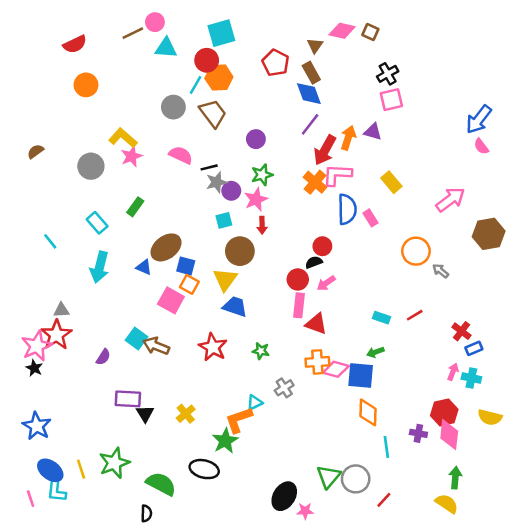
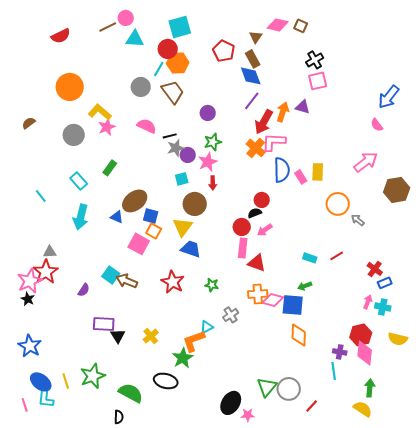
orange circle: (86, 85) -> (70, 87), moved, size x1.4
pink semicircle: (481, 146) -> (377, 125), moved
yellow rectangle: (391, 182) -> (318, 172), moved, turned 42
cyan line: (386, 447) -> (334, 371), moved

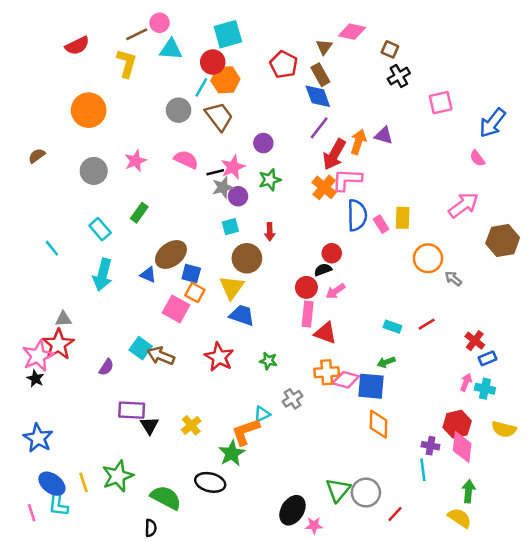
brown square: (301, 26) -> (390, 49), moved
pink square: (318, 81) -> (441, 103), moved
yellow L-shape: (100, 112) -> (127, 63), moved, turned 65
pink star: (208, 162) -> (233, 167), moved

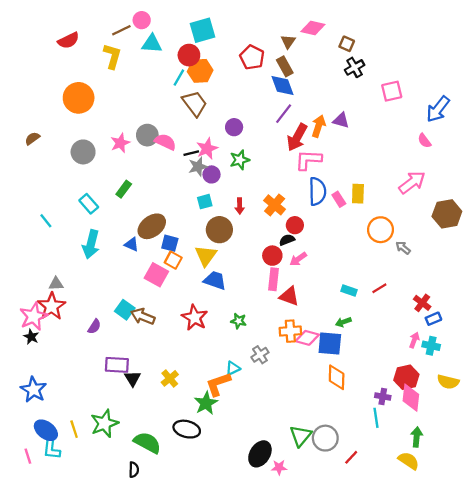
gray circle: (179, 110) -> (147, 135), moved
orange cross: (324, 187) -> (275, 205), moved

